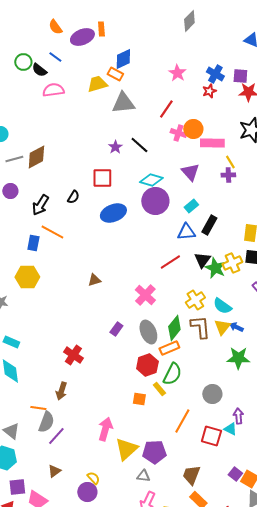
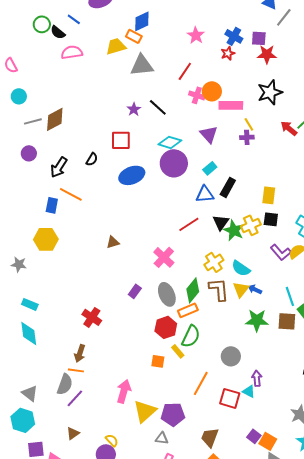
orange line: (38, 408) -> (76, 370), moved

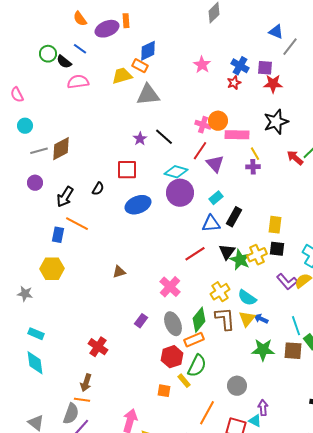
red line: (185, 71) -> (200, 151), moved

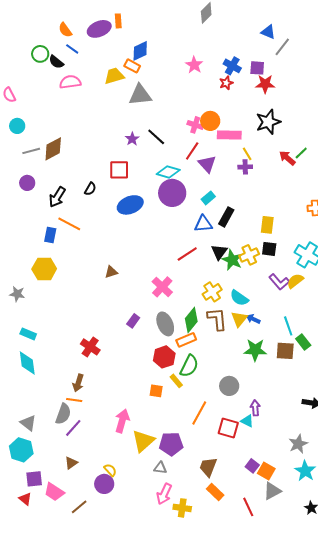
orange semicircle: (80, 19) -> (65, 30), moved

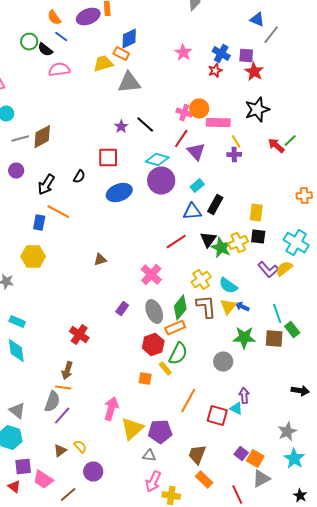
red star: (265, 84) -> (254, 72), turned 30
gray circle: (229, 386) -> (223, 362), moved
yellow semicircle: (110, 470) -> (80, 447), moved

